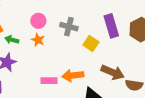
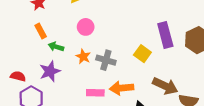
gray cross: (69, 27) -> (106, 60), moved
orange star: (38, 40) -> (83, 57), moved

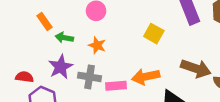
yellow square: (142, 54) -> (154, 34), moved
gray cross: (106, 60) -> (90, 77), moved

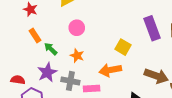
green arrow: (64, 38) -> (51, 49), turned 32
orange arrow: (146, 77) -> (110, 70), moved

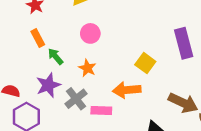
gray cross: (70, 81) -> (76, 99), turned 36

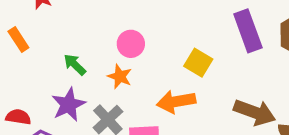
pink circle: (90, 33) -> (131, 44), moved
orange rectangle: (38, 38) -> (18, 39), moved

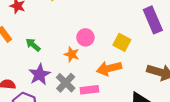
pink circle: (131, 44) -> (85, 37), moved
green arrow: (75, 65) -> (33, 45), moved

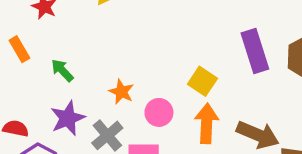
pink circle: (85, 37) -> (159, 112), moved
orange arrow: (109, 68) -> (207, 123), moved, turned 100

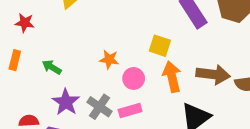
orange rectangle: (19, 49) -> (15, 60), turned 60
orange star: (121, 92) -> (109, 59), moved

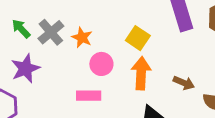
brown arrow: (213, 74) -> (184, 83), size x0.6
gray cross: (99, 107) -> (51, 32), moved

